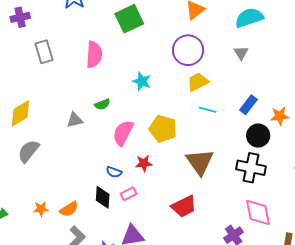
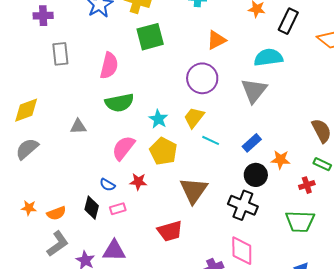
gray triangle: (241, 53) -> (254, 91), size x1.8
cyan star: (142, 81) -> (158, 119), moved
yellow trapezoid: (198, 82) -> (194, 118), moved, turned -35
green semicircle: (102, 104) -> (119, 103), moved, size x1.8

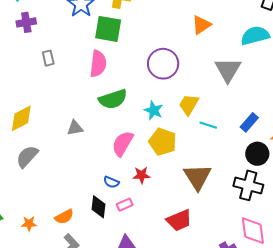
green square: (150, 37) -> (108, 29), moved, turned 32
gray rectangle: (60, 54) -> (48, 58), size x0.7
purple circle: (202, 78) -> (163, 64), moved
gray triangle: (254, 91) -> (228, 70), moved
orange star: (29, 208) -> (29, 224), moved

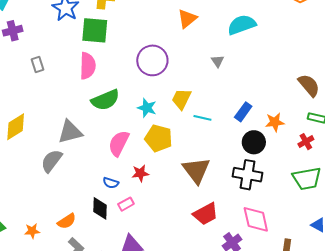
gray triangle: (228, 70) -> (218, 61), size x0.5
gray triangle: (75, 128) -> (70, 132), size x1.5
gray semicircle: (27, 156) -> (52, 161), moved
red trapezoid: (179, 220) -> (206, 214), moved

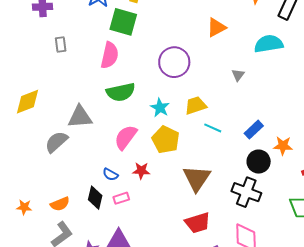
yellow trapezoid: (181, 99) -> (196, 105), turned 35

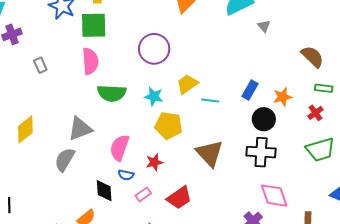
gray triangle: (238, 75) -> (264, 26), moved
green semicircle: (121, 92) -> (112, 93), turned 32
pink semicircle: (126, 137) -> (119, 148), moved
black diamond: (95, 198) -> (104, 191), moved
red trapezoid: (198, 223) -> (179, 198), moved

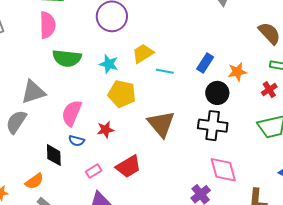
pink rectangle: (143, 194) -> (94, 171), moved

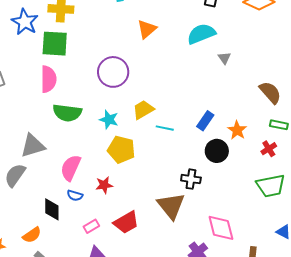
orange star: (237, 72) -> (237, 130), turned -30
brown triangle: (161, 124) -> (171, 206), moved
black cross: (213, 126) -> (191, 179), moved, size x0.7

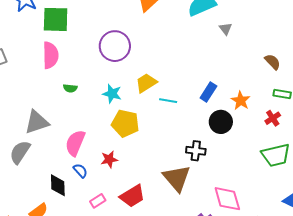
brown semicircle: (270, 92) -> (273, 62), size x0.7
green semicircle: (67, 113) -> (70, 88), size x0.5
blue semicircle: (75, 195) -> (80, 171), turned -147

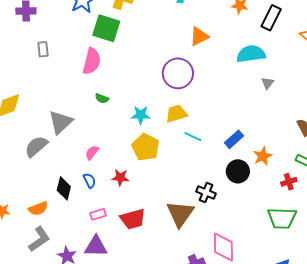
purple circle: (115, 46) -> (178, 73), moved
cyan star: (112, 94) -> (141, 115), turned -30
gray triangle: (37, 122) -> (60, 122), turned -40
pink semicircle: (75, 143) -> (92, 153), size x0.6

